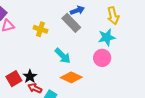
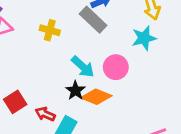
pink circle: (102, 58) -> (116, 67), moved
black star: (30, 76) -> (75, 90), moved

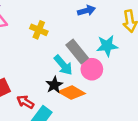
gray rectangle: (93, 20) -> (77, 52), moved
cyan star: (144, 38) -> (107, 46), moved

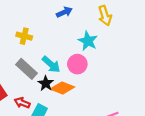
cyan star: (107, 46) -> (88, 41), turned -30
gray rectangle: (77, 52) -> (27, 69), moved

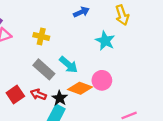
pink circle: (77, 64) -> (102, 80), moved
black star: (46, 83) -> (60, 98), moved
red arrow: (22, 103) -> (38, 94), moved

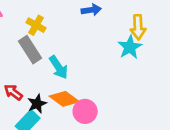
cyan star: (105, 41) -> (130, 47), moved
gray rectangle: (44, 69) -> (30, 50), moved
pink circle: (102, 80) -> (85, 111), moved

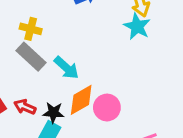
orange diamond: (64, 99) -> (81, 100), turned -52
black star: (37, 104) -> (53, 113), turned -30

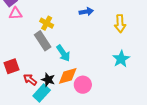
cyan star: (137, 26) -> (121, 59), moved
red arrow: (25, 107) -> (30, 80), moved

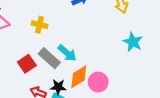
gray rectangle: (43, 41) -> (49, 58), moved
red square: (11, 66) -> (27, 64), moved

